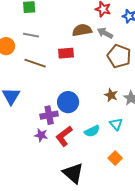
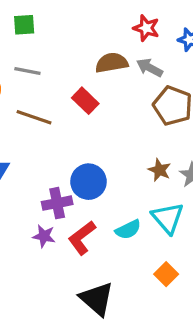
red rectangle: (66, 53) -> (85, 101), turned 49
cyan triangle: (116, 124) -> (168, 218), size x1.5

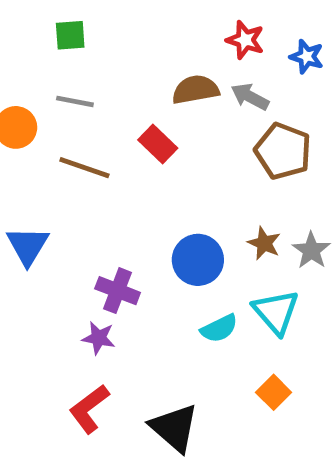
blue circle: (88, 182) -> (198, 260), moved
purple cross: (57, 203) -> (118, 291), turned 32
red L-shape: (82, 238) -> (89, 409), moved

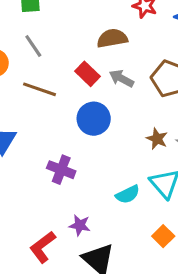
gray arrow: (250, 97) -> (121, 78), moved
gray line: (75, 101) -> (33, 46), turned 45
blue circle: (198, 260) -> (94, 119), moved
purple star: (99, 338) -> (80, 225), moved

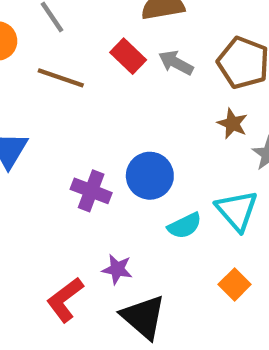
blue circle: (94, 119) -> (150, 176), moved
brown star: (157, 139) -> (232, 124), moved

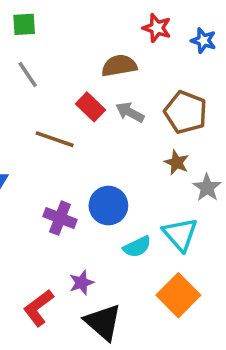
brown line: (61, 78) -> (55, 139), moved
purple star: (117, 269) -> (82, 283), turned -30
orange square: (235, 284) -> (178, 295), size x1.6

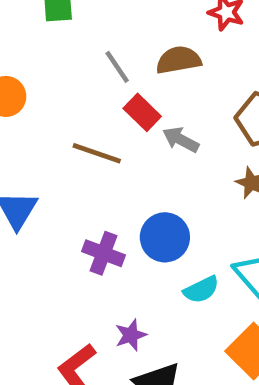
gray line: (28, 75) -> (117, 67), moved
gray arrow: (130, 112) -> (181, 140), moved

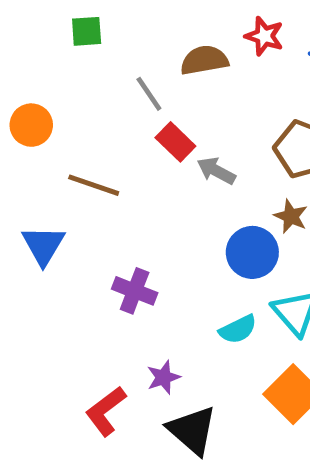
brown semicircle: (179, 60) -> (204, 60), moved
brown line: (97, 153) -> (94, 185), moved
blue circle: (165, 237) -> (252, 252), moved

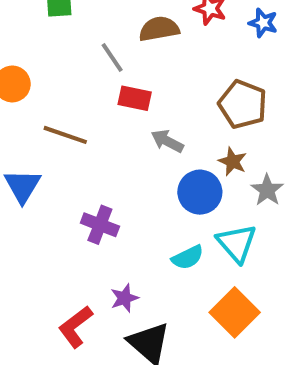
red rectangle: (175, 142) -> (135, 98), turned -32
gray arrow: (216, 171) -> (167, 141), moved

